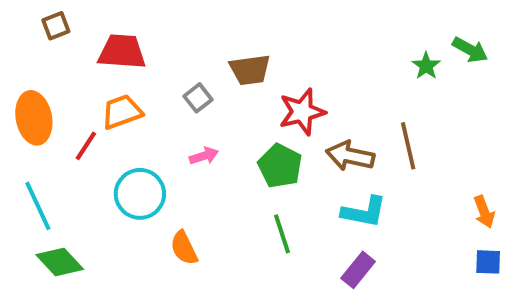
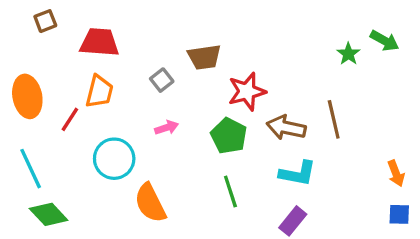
orange trapezoid: (122, 112) -> (99, 92), turned 124
orange semicircle: (184, 248) -> (150, 203), size x1.4

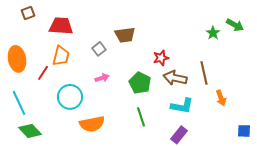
red star: (247, 92) -> (161, 58), moved, size x0.7
orange arrow: (396, 173) -> (221, 98), moved
orange semicircle: (150, 203) -> (92, 124), turned -75

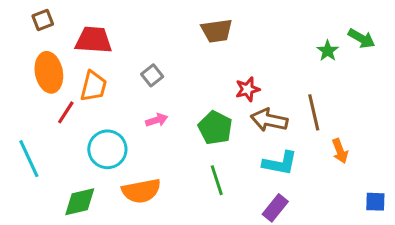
brown trapezoid: (125, 35) -> (217, 31), moved
orange ellipse: (17, 59) -> (49, 72), moved
green diamond: (30, 131) -> (80, 202), moved, turned -60

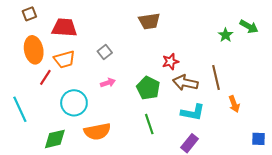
orange trapezoid: (94, 86) -> (64, 59), turned 60

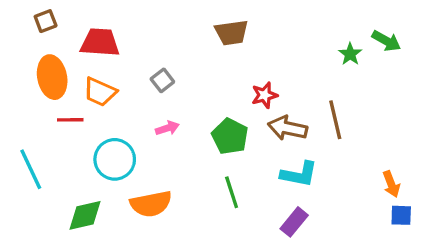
orange trapezoid: (64, 59) -> (100, 92), turned 40
red line: (45, 77) -> (70, 120), turned 56
orange arrow: (234, 104) -> (391, 184), moved

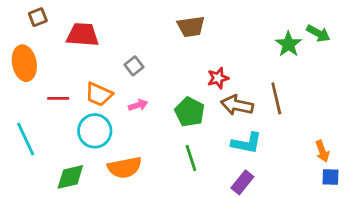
green star: (350, 54) -> (288, 44), size x1.4
orange ellipse: (52, 77) -> (24, 63), moved
orange trapezoid: (100, 92) -> (99, 94), moved

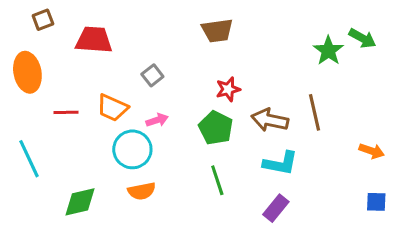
red star: (218, 78) -> (228, 89), moved
cyan circle: (95, 131) -> (132, 149), moved
orange arrow: (322, 151) -> (372, 151), moved, turned -50
orange semicircle: (125, 167) -> (142, 191), size x0.7

